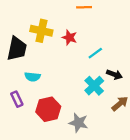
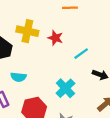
cyan cross: (94, 86) -> (65, 88), moved

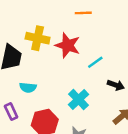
red star: (55, 38) -> (68, 45), size x1.5

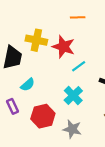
cyan line: (95, 62) -> (79, 66), moved
cyan semicircle: (28, 88) -> (28, 85), turned -48

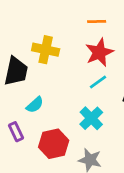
red star: (64, 47) -> (99, 52), moved, turned 30

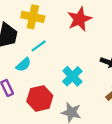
cyan line: (98, 82) -> (39, 46), moved

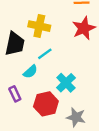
cyan cross: (72, 76) -> (66, 83), moved

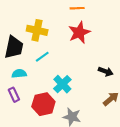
cyan semicircle: (30, 72) -> (19, 74), moved, turned -144

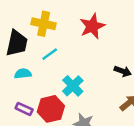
purple rectangle: (14, 95) -> (24, 109), moved, turned -40

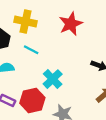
cyan line: (50, 54) -> (31, 50), turned 63

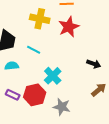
yellow cross: (26, 21) -> (40, 19), moved

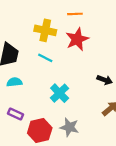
cyan line: (34, 50) -> (45, 58), moved
red hexagon: (35, 95) -> (40, 131), moved

